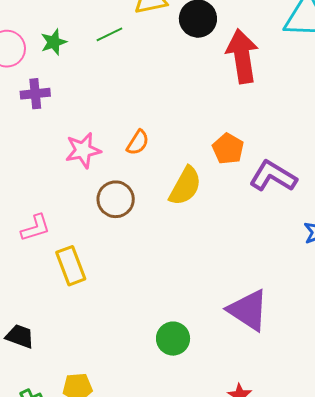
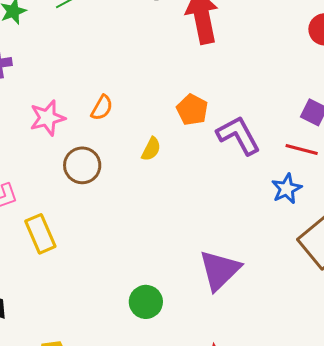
purple L-shape: (273, 176) -> (238, 135), turned 33
yellow semicircle: (185, 186) -> (151, 149), size x0.6
purple triangle: (248, 310) -> (220, 270), turned 45

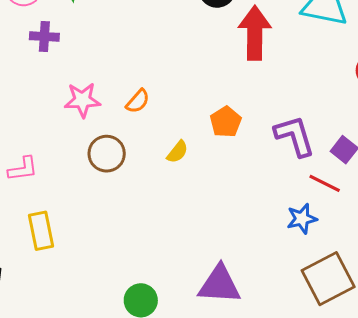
purple L-shape: (238, 135) -> (295, 136), moved
yellow rectangle: (40, 234) -> (41, 231), moved
purple triangle: (220, 270) -> (220, 284), turned 36

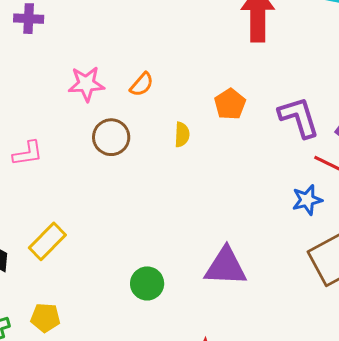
purple cross: (44, 37) -> (29, 19), moved
yellow semicircle: (177, 152) -> (182, 135), turned -35
yellow rectangle: (41, 231) -> (47, 241), moved, turned 57

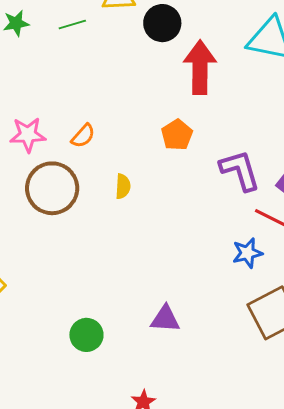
orange pentagon: (230, 104) -> (177, 135), moved
brown circle: (111, 137) -> (52, 188), size x1.4
purple triangle: (226, 267) -> (165, 319), size x0.7

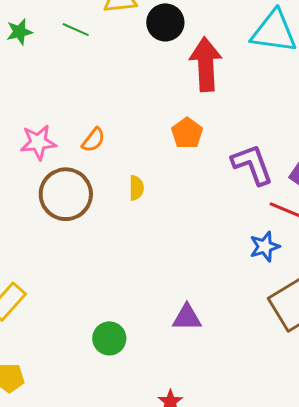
green line: (72, 25) -> (76, 30), turned 44

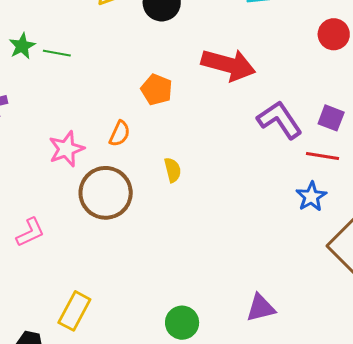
green line: (76, 30) -> (57, 53), moved
red arrow: (206, 64) -> (228, 65), moved, turned 122
orange pentagon: (187, 133) -> (157, 90), moved
purple triangle: (187, 318) -> (261, 308), moved

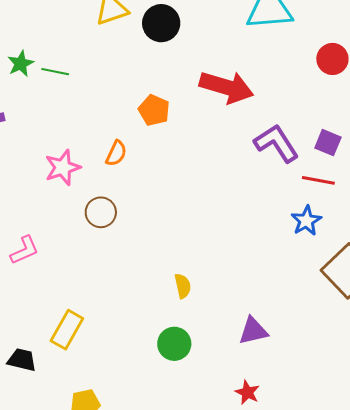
yellow semicircle: (173, 170) -> (183, 286), moved
brown circle: (106, 193) -> (101, 212), size x0.6

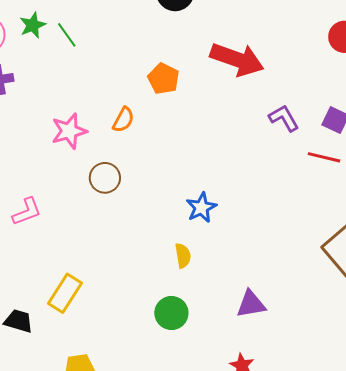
green line: (55, 72) -> (67, 35), turned 40
purple L-shape: (276, 143) -> (284, 118), size x0.7
blue star: (306, 221) -> (201, 208), moved

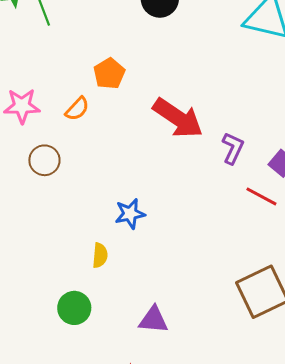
red arrow: (237, 59) -> (178, 118), moved
orange pentagon: (164, 79) -> (109, 73), moved
purple L-shape: (284, 118) -> (233, 148), turned 40

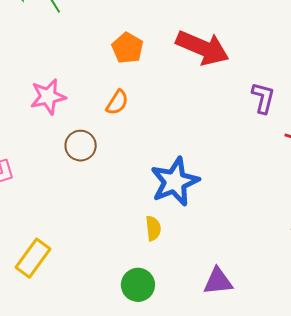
orange semicircle: (77, 109) -> (117, 102), moved
red arrow: (178, 118) -> (203, 48), moved
blue star: (130, 214) -> (175, 182), size x1.6

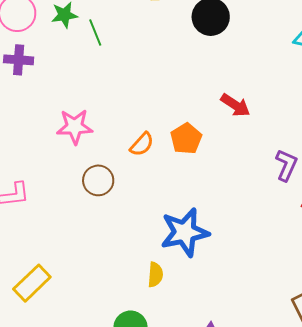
orange pentagon: (128, 48) -> (186, 139), moved
red arrow: (203, 48) -> (235, 105), size x0.6

